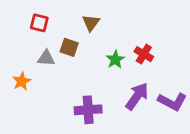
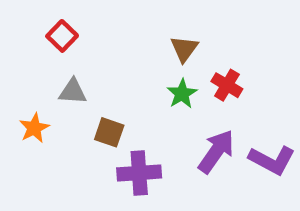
red square: (39, 23) -> (62, 36), turned 30
brown triangle: (91, 23) -> (184, 49), moved
brown square: (69, 47) -> (109, 132), moved

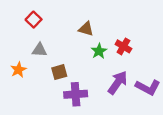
brown triangle: (184, 49) -> (86, 29), moved, turned -49
brown square: (109, 132) -> (59, 72), turned -35

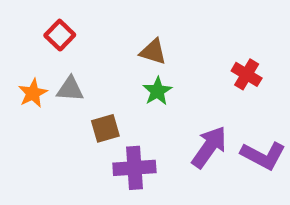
red cross: (123, 46) -> (247, 74), moved
green star: (99, 51) -> (157, 91), moved
orange star: (18, 70) -> (33, 93), moved

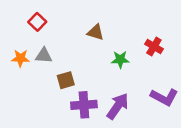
green star: (157, 91) -> (120, 59), moved, turned 30
orange star: (33, 93) -> (20, 58), turned 30
purple arrow: (209, 147) -> (118, 106), moved

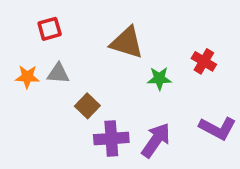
red square: (37, 22) -> (50, 29), turned 30
brown triangle: (96, 32) -> (127, 42), size x1.5
brown square: (66, 80) -> (87, 106), turned -30

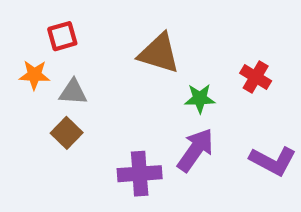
orange star: (27, 77) -> (34, 75), moved
brown square: (87, 106) -> (67, 133), moved
purple arrow: (156, 140) -> (195, 150), moved

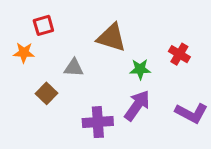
gray triangle: (73, 92) -> (74, 68), moved

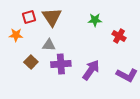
brown triangle: (111, 38) -> (52, 17), moved, turned 40
green star: (140, 69) -> (95, 20), moved
purple cross: (98, 122) -> (61, 64), moved

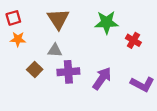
red square: (29, 17) -> (13, 18), moved
green star: (95, 20) -> (106, 22), size x1.5

